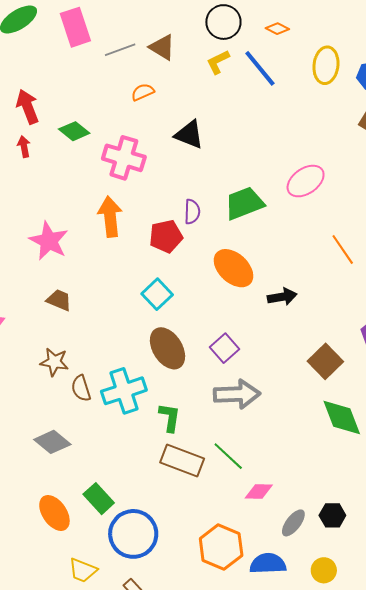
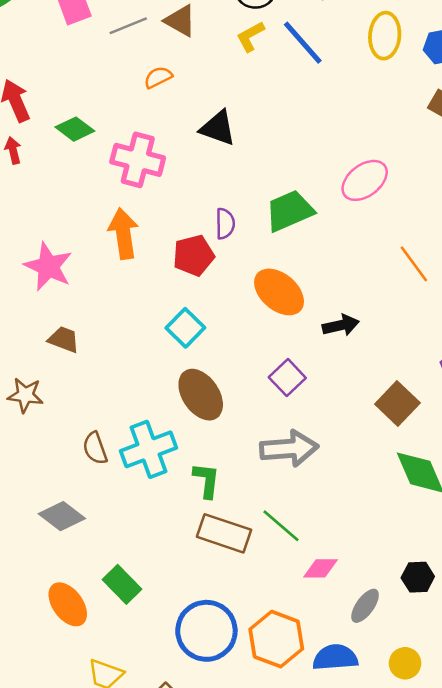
purple square: (225, 348) -> (287, 378), moved
brown star: (54, 362) -> (25, 395), moved
black hexagon: (332, 515) -> (418, 577), moved
blue circle: (133, 534) -> (206, 631), moved

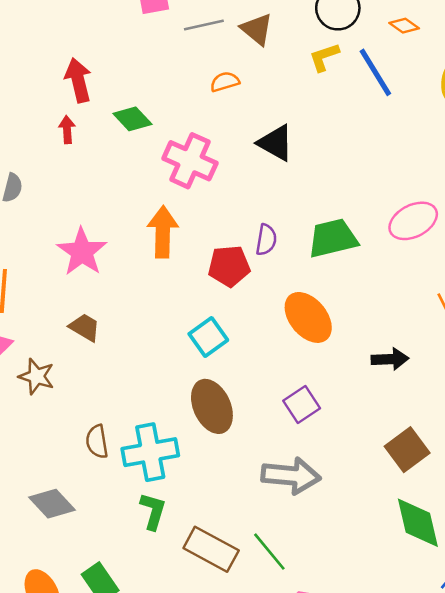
black arrow: (341, 325) -> (390, 359), moved
green L-shape: (207, 480) -> (153, 511), moved

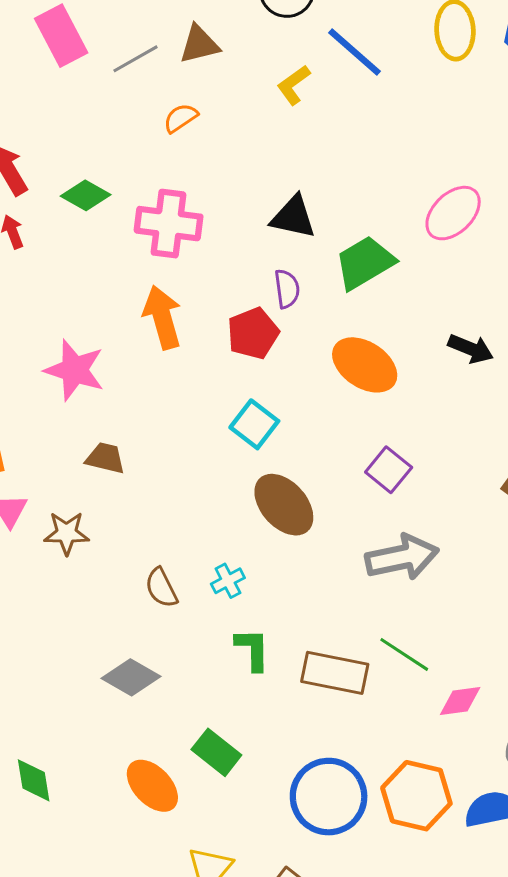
brown triangle: (257, 29) -> (199, 44), turned -36
yellow L-shape: (324, 57) -> (294, 85), moved
black triangle: (276, 143) -> (293, 217), moved
black arrow: (390, 359) -> (471, 349), moved, turned 42
cyan cross: (150, 452) -> (228, 581), size x0.5

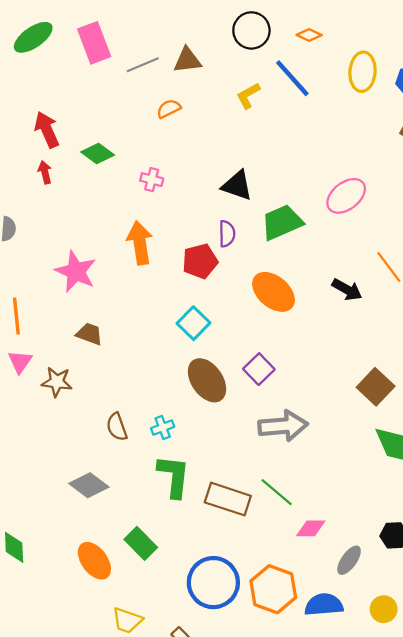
pink cross: (169, 224) -> (152, 180), size x0.5
purple square: (389, 470) -> (259, 369), moved
green L-shape: (253, 649) -> (174, 476), size x1.4

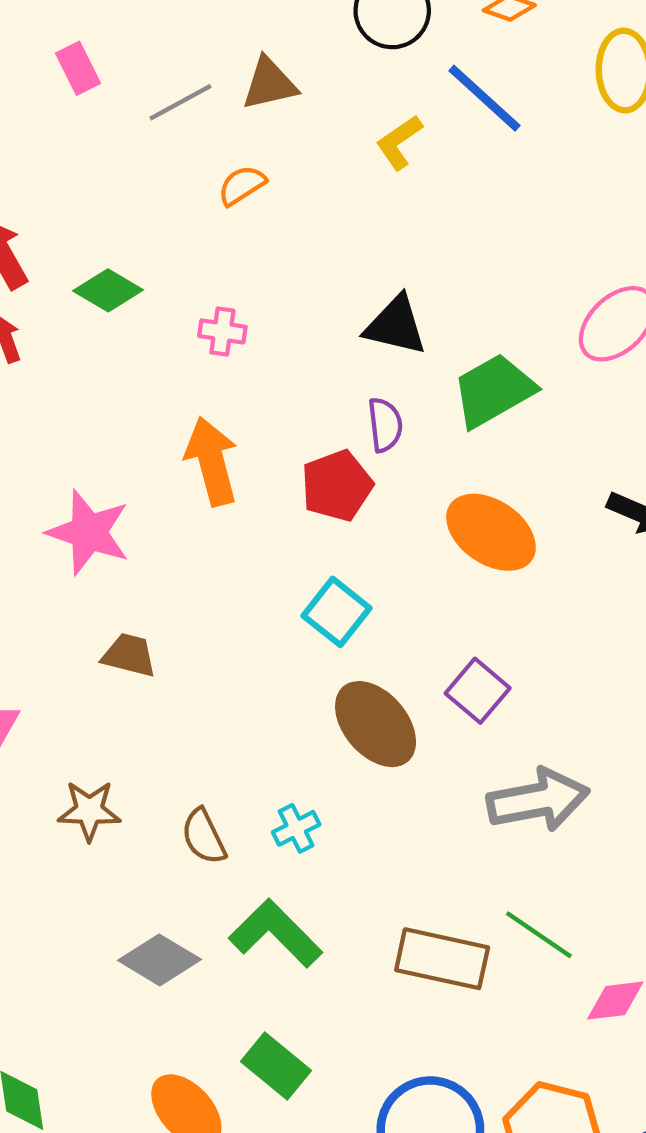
pink rectangle: (94, 43) -> (78, 68), size x0.6
brown star: (57, 382) -> (89, 811), moved
green L-shape: (174, 476) -> (276, 933), moved, turned -45

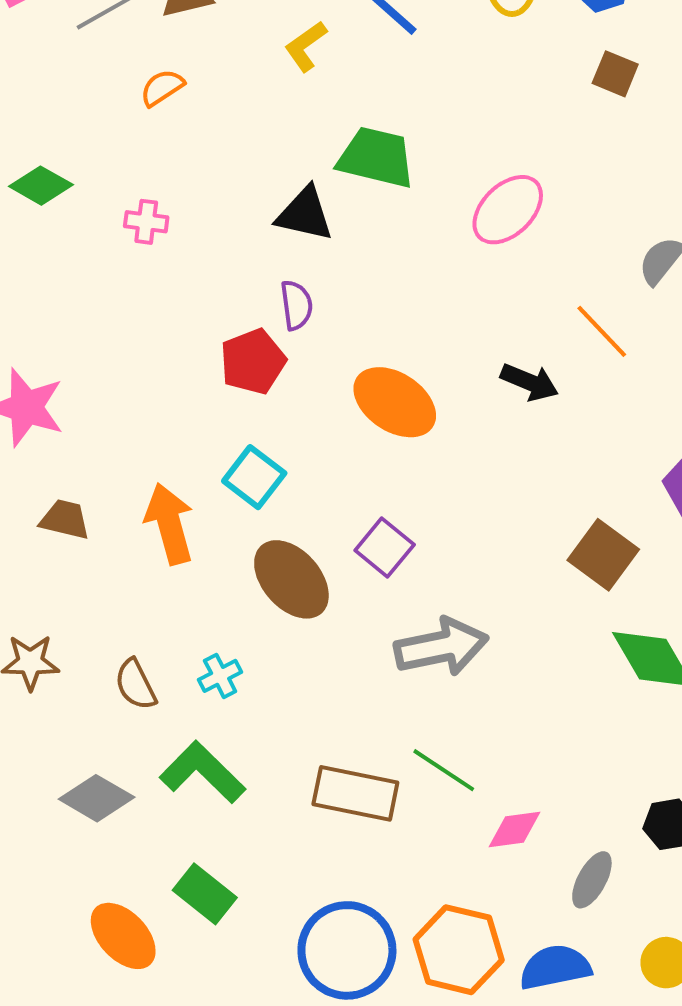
green trapezoid: (494, 391) -> (376, 157), moved, turned 44
orange arrow: (212, 461) -> (169, 524), moved

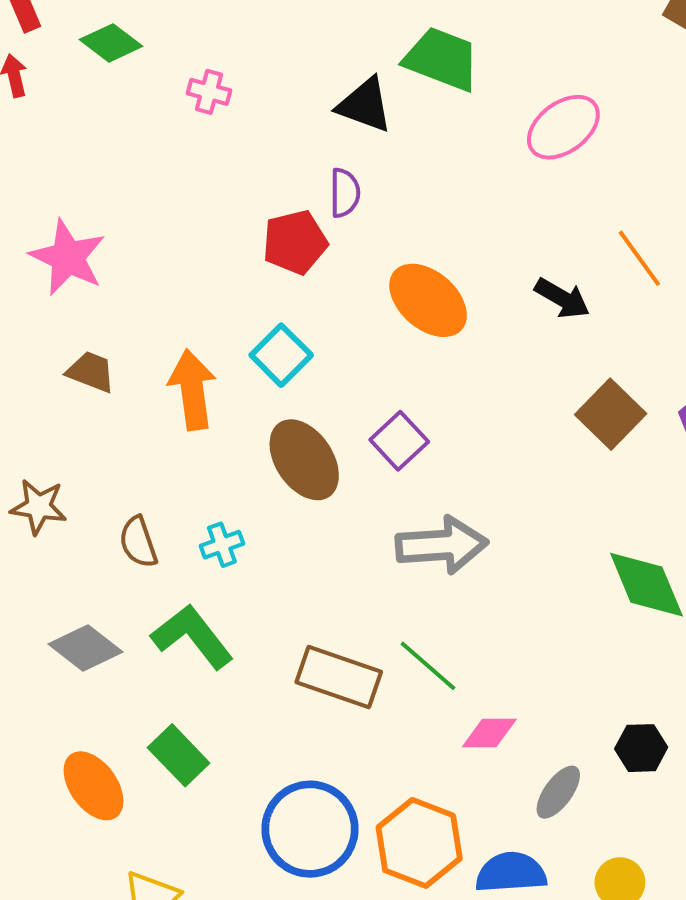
brown square: (603, 555) -> (611, 414), moved

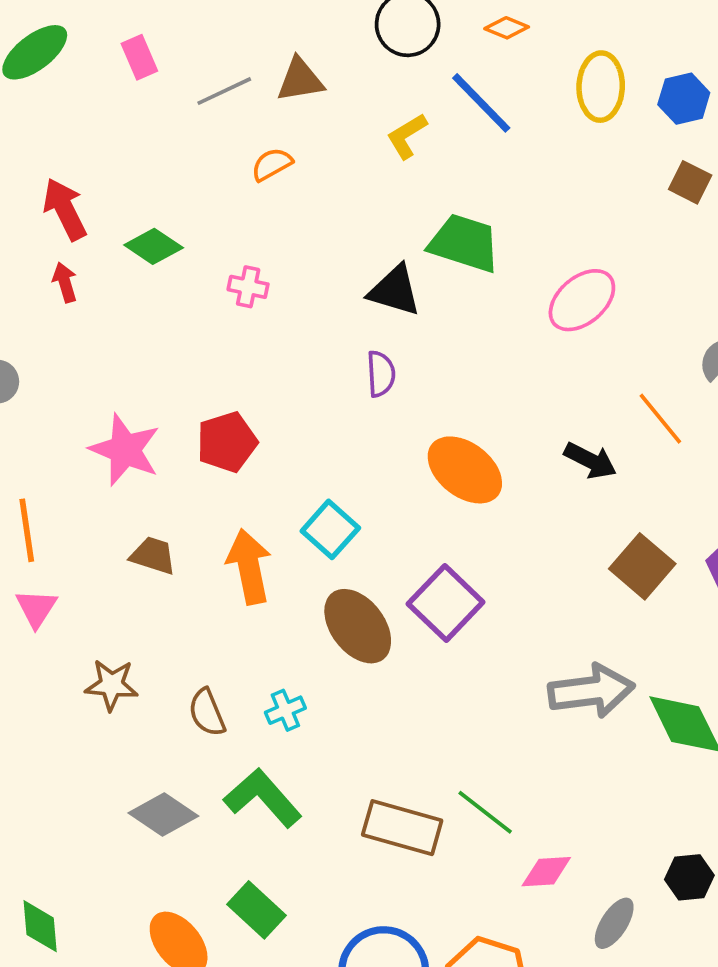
red pentagon: (295, 242) -> (227, 442), moved
purple square: (399, 441) -> (446, 603), size x1.4
gray arrow: (442, 545) -> (591, 691), moved

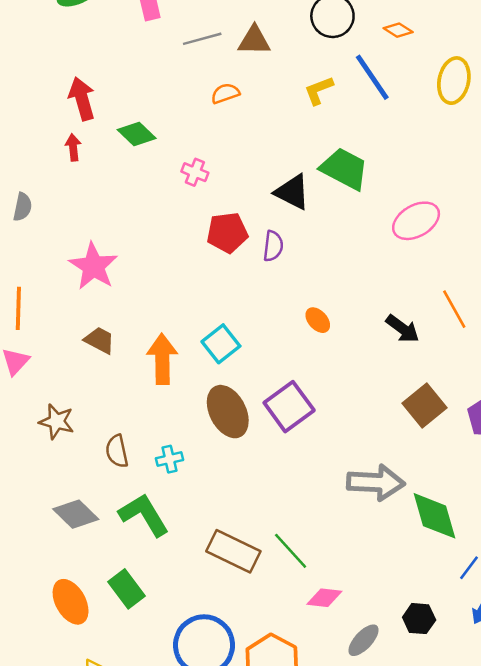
red pentagon: (227, 442) -> (227, 233), moved
orange ellipse: (465, 470) -> (318, 320), size x0.5

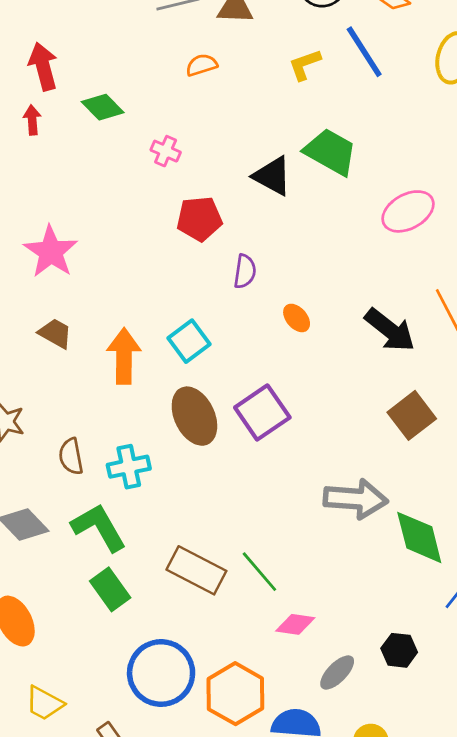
purple semicircle: (273, 246) -> (245, 271), moved
black arrow: (403, 329) -> (390, 330), size x1.4
cyan cross: (169, 459) -> (129, 467), size x1.4
green rectangle: (127, 589) -> (110, 589), moved

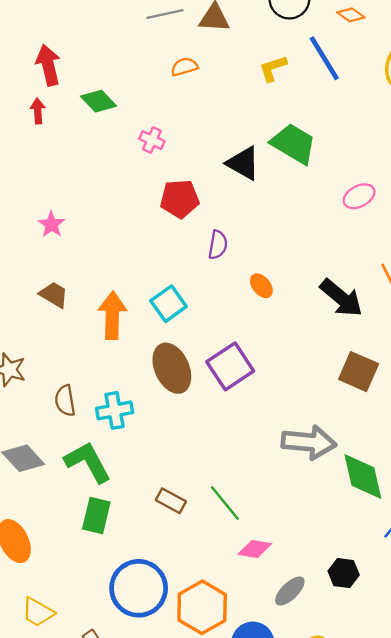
pink ellipse: (408, 211) -> (359, 196), size x0.7
pink star: (51, 252) -> (51, 224), size x0.6
brown square: (412, 415) -> (359, 372), turned -30
brown rectangle: (196, 570) -> (171, 501), size x0.6
green rectangle: (110, 589) -> (96, 516), turned 48

